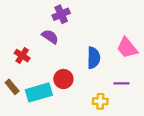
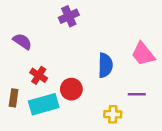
purple semicircle: (50, 37) -> (22, 41), moved
red cross: (22, 56) -> (39, 75), moved
brown rectangle: (12, 87) -> (14, 98), turned 48

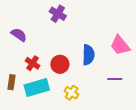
purple cross: (69, 16) -> (58, 14), turned -35
red circle: (71, 89) -> (60, 64), moved
yellow cross: (113, 114) -> (72, 93), moved, turned 32

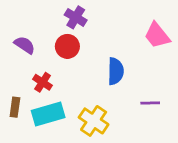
pink trapezoid: (120, 45) -> (157, 35), moved
red circle: (60, 64) -> (67, 46), moved
yellow cross: (72, 93) -> (94, 121), size x1.5

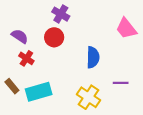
red cross: (43, 82) -> (26, 58), moved
brown rectangle: (15, 107) -> (12, 86), turned -48
yellow cross: (94, 121) -> (89, 97), moved

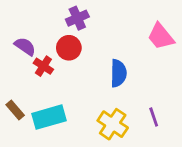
purple cross: (61, 14) -> (77, 18), turned 35
red cross: (26, 58) -> (43, 66), moved
purple line: (121, 83) -> (154, 117), moved, turned 72

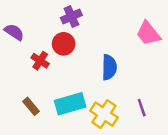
purple semicircle: (25, 46) -> (14, 32), moved
brown rectangle: (15, 110) -> (31, 106), moved
cyan rectangle: (49, 117) -> (70, 104), moved

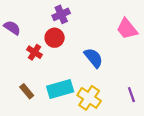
blue semicircle: (109, 67) -> (94, 58), turned -40
purple line: (142, 108) -> (131, 95), moved

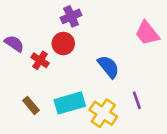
purple semicircle: (12, 28) -> (14, 44), moved
purple line: (131, 95) -> (137, 100), moved

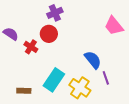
blue semicircle: (108, 67) -> (93, 60), moved
cyan rectangle: (70, 103) -> (54, 80), turned -40
brown rectangle: (31, 105) -> (24, 91), moved, turned -48

